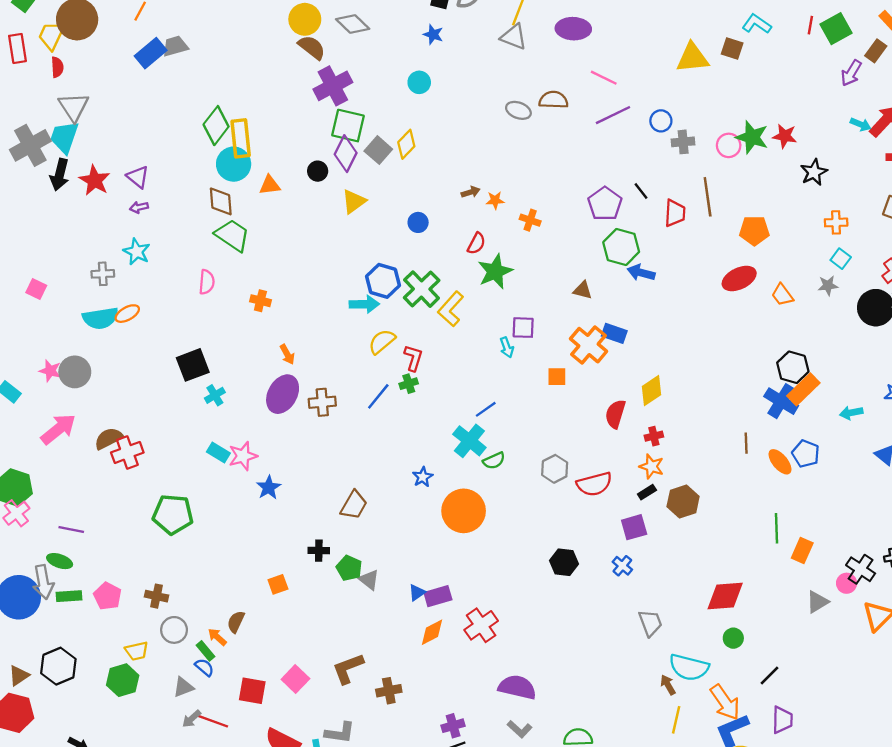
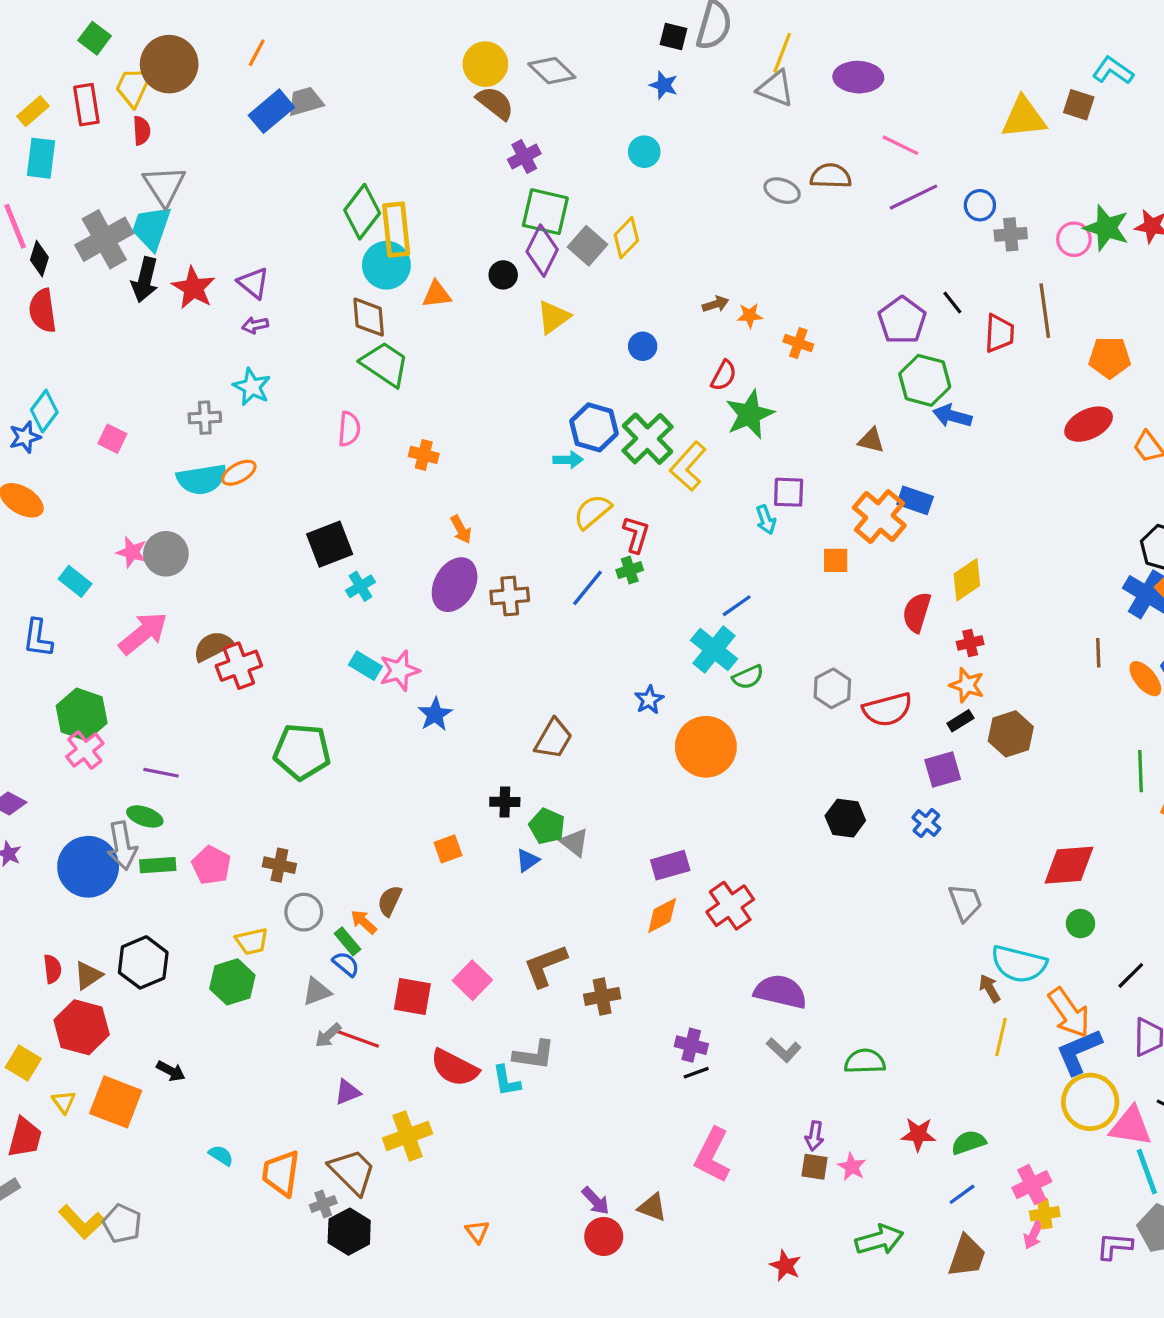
purple cross: (333, 86) -> (524, 157), size x0.6
cyan arrow: (364, 304) -> (568, 460), size x0.7
blue triangle: (417, 593) -> (528, 860), moved
purple cross: (453, 726) -> (691, 1045), turned 30

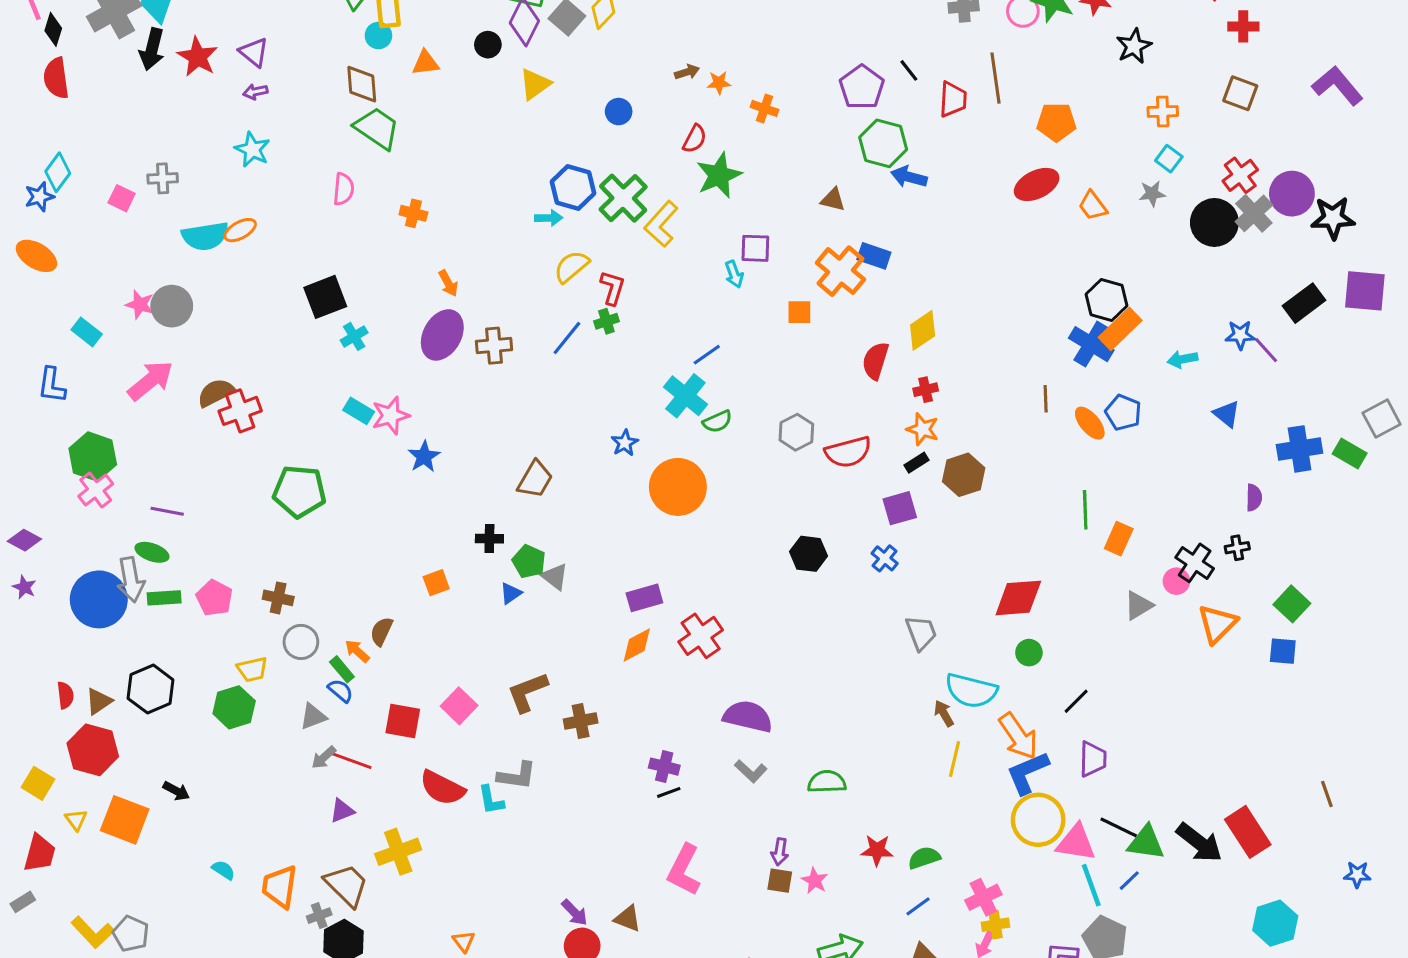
cyan circle: (386, 265) -> (378, 36), size x0.6
gray cross: (205, 418) -> (163, 178), moved

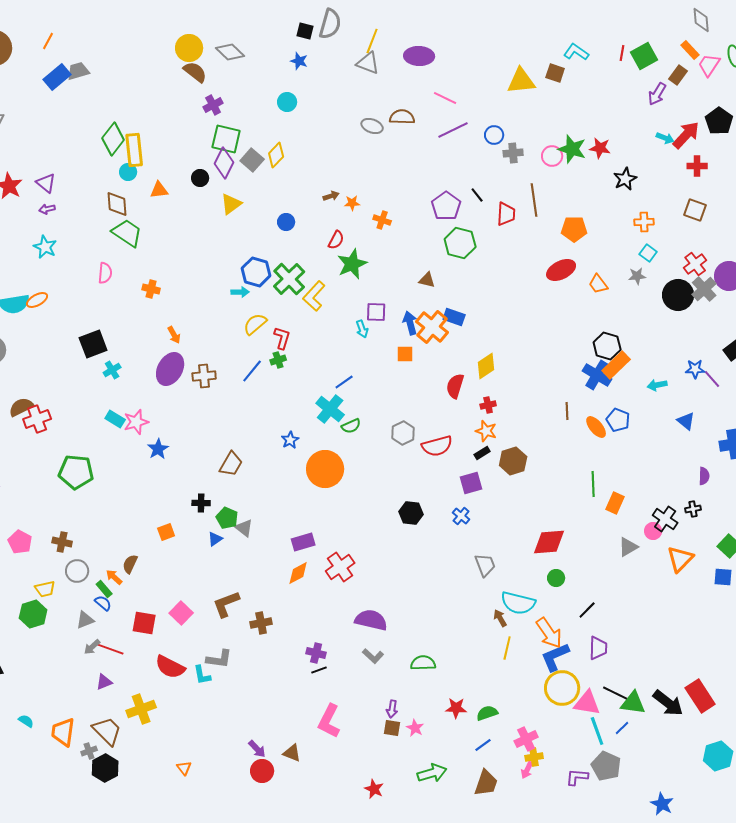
blue arrow: (909, 177) -> (410, 323), moved, turned 60

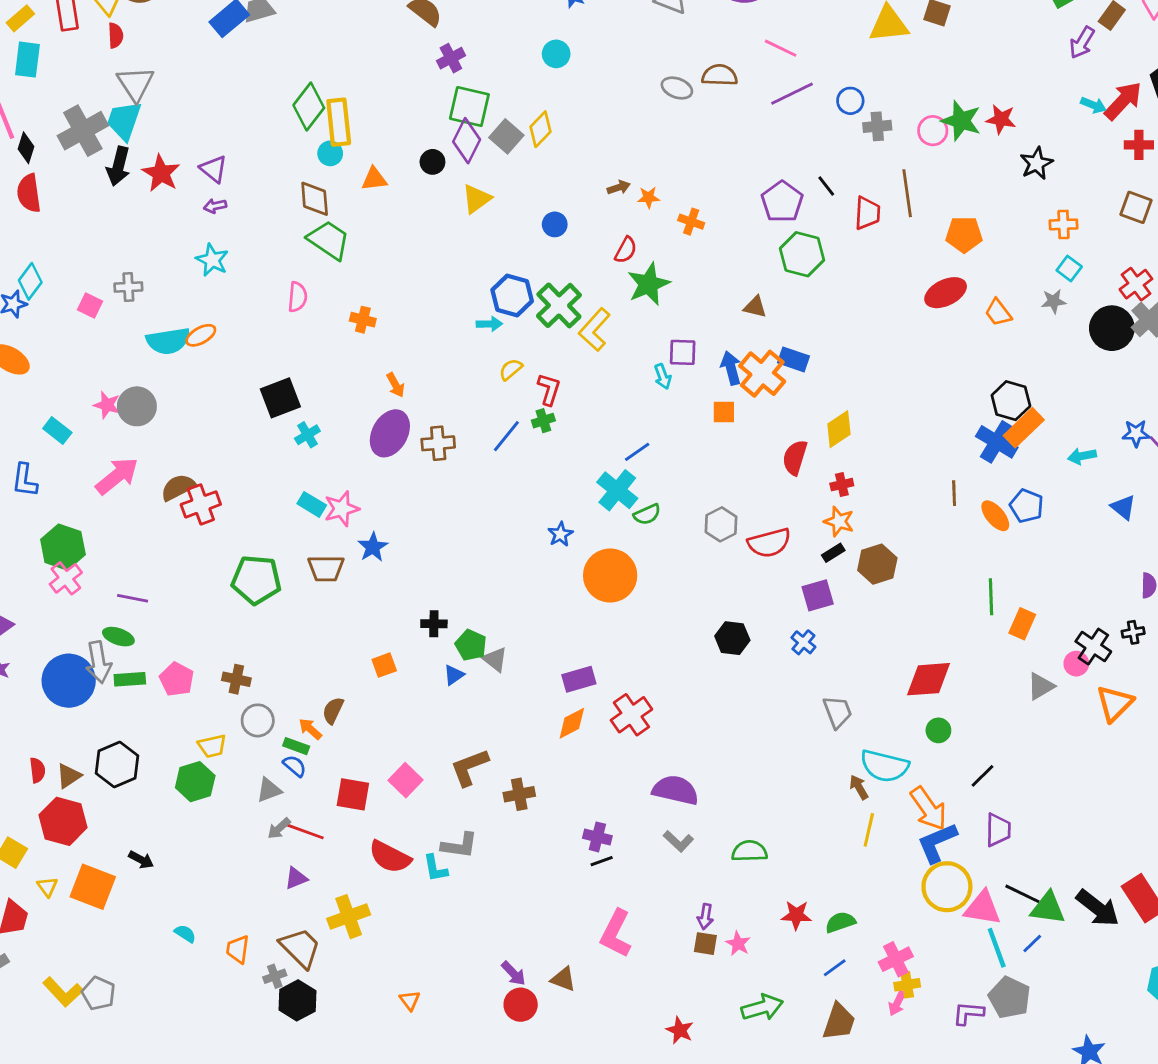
yellow semicircle: (255, 324) -> (511, 369), size x0.7
brown trapezoid: (231, 464) -> (326, 568), moved, turned 60
green rectangle: (104, 589) -> (296, 746), turned -30
orange trapezoid: (63, 732) -> (238, 949), size x0.7

